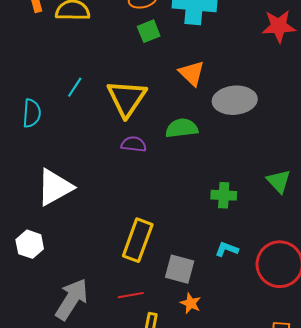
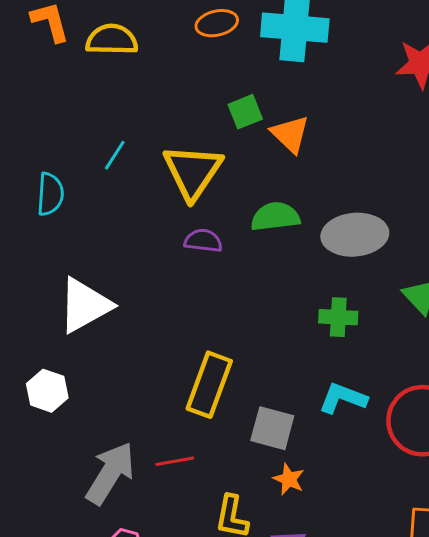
green square: (149, 31) -> (245, 112), moved
gray ellipse: (235, 100) -> (355, 235), moved
cyan L-shape: (227, 249) -> (343, 398), size x1.4
red line: (131, 295) -> (175, 461), moved

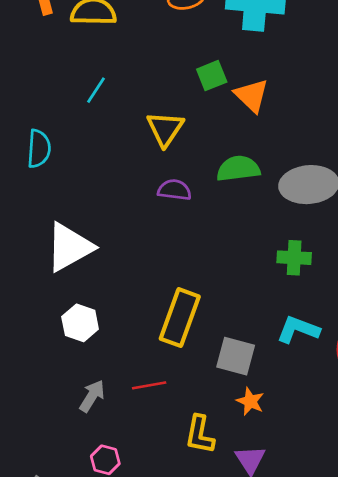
cyan line: (115, 155) -> (96, 90), moved
yellow triangle: (193, 172) -> (165, 129), size x0.7
white hexagon: (47, 391) -> (80, 323), moved
gray arrow: (110, 473) -> (92, 396), size x0.6

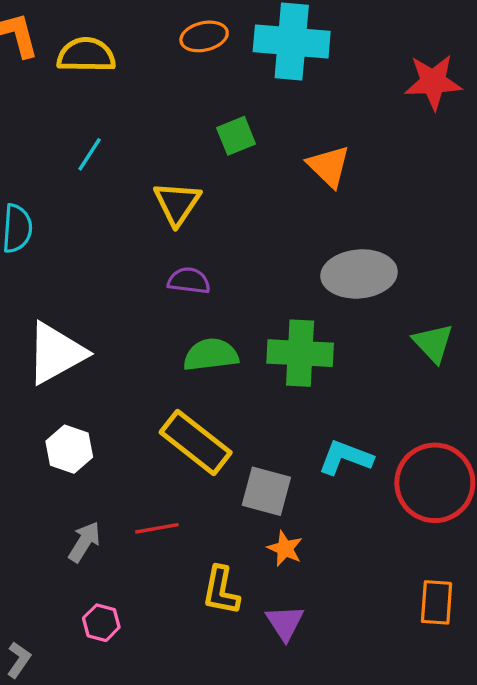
orange triangle: (252, 96) -> (329, 166), moved
green semicircle: (238, 169) -> (211, 355), moved
green cross: (294, 258) -> (300, 353), moved, size x1.5
yellow rectangle: (180, 318) -> (196, 442), turned -72

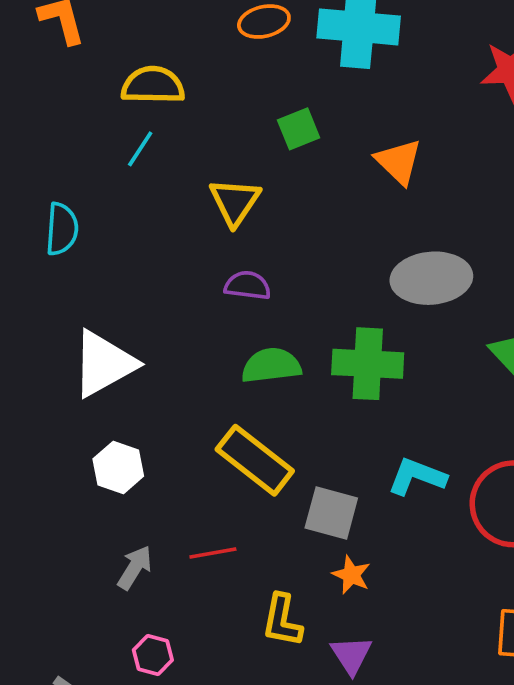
yellow semicircle: (86, 55) -> (153, 85), moved

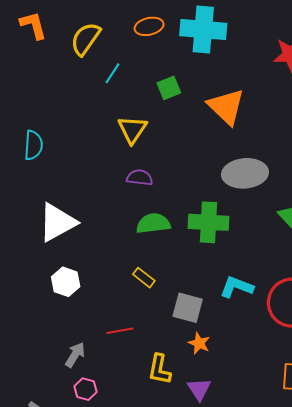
yellow semicircle: (153, 85) -> (85, 39), moved, turned -56
cyan line: (140, 149) -> (113, 73), moved
orange triangle: (399, 162) -> (226, 107), size x1.4
yellow rectangle: (255, 460) -> (144, 278), size x0.5
gray arrow: (135, 568) -> (75, 355), moved

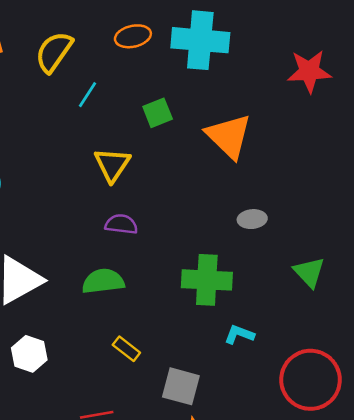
gray ellipse: (245, 173) -> (252, 219), size x0.5
green semicircle: (153, 223) -> (103, 281), moved
cyan L-shape: (237, 287) -> (239, 334), moved, size x0.7

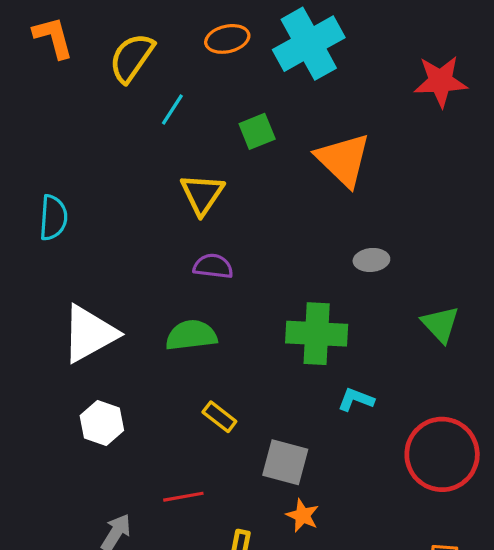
cyan cross: (200, 40) -> (309, 44), turned -34

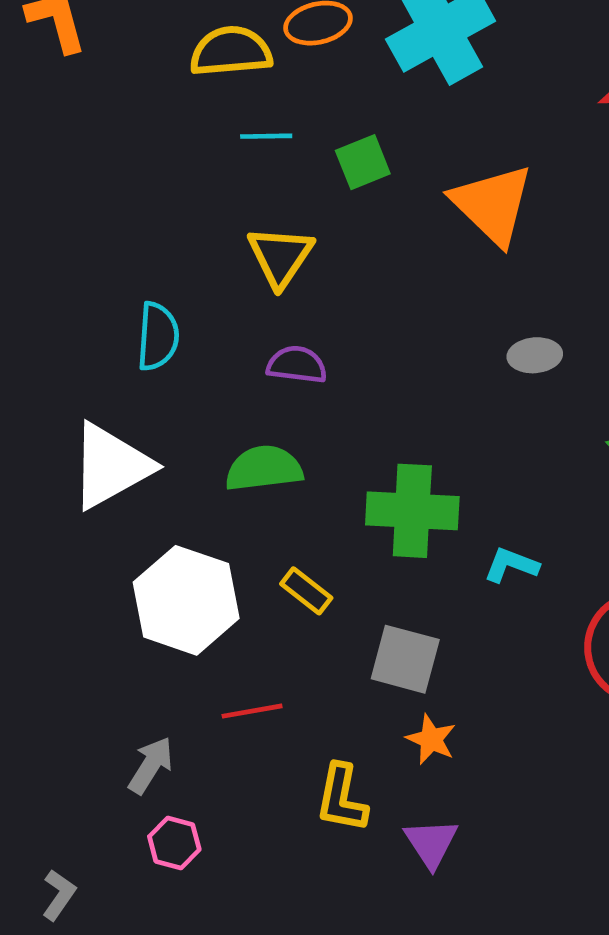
yellow semicircle: (132, 58) -> (231, 51), moved, turned 50
cyan line: (172, 109) -> (266, 136), moved, turned 56
cyan semicircle: (53, 218) -> (158, 336), moved
green cross: (317, 334) -> (412, 511), moved
white hexagon: (102, 423) -> (186, 600), moved, size x1.6

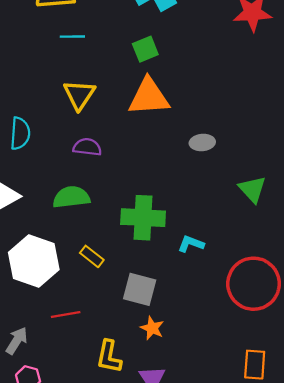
green square: (363, 162) -> (145, 49), moved
orange triangle: (492, 204) -> (149, 97), moved, turned -48

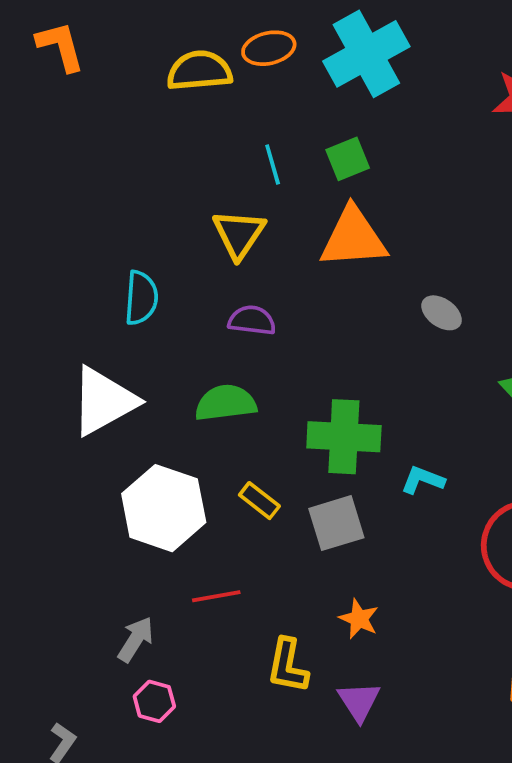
cyan line: (72, 37) -> (273, 165), moved, turned 75
gray ellipse: (202, 143) -> (442, 313), turned 40
gray square: (140, 289) -> (336, 523), moved, turned -32

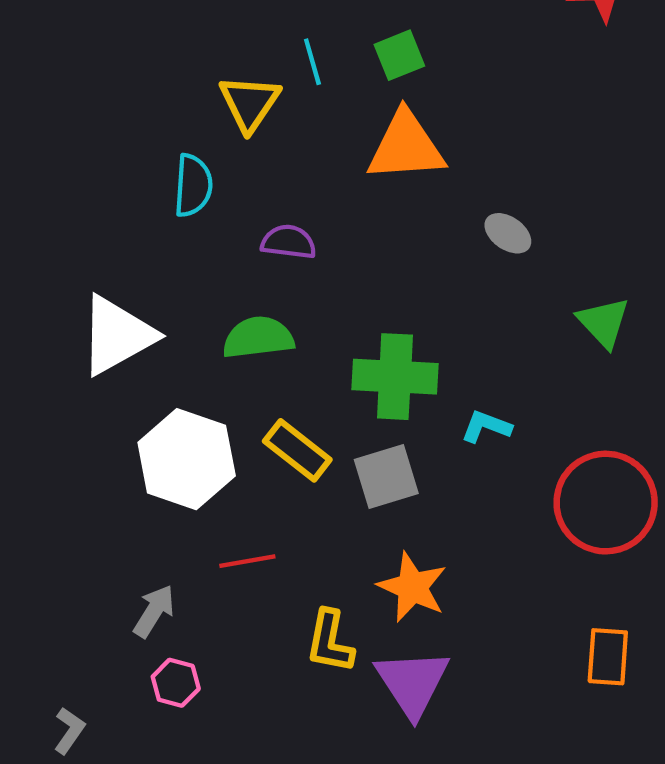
yellow triangle: (239, 234) -> (250, 103), moved
cyan semicircle: (141, 298) -> (193, 186), moved
yellow rectangle: (259, 501) -> (297, 450), size x1.4
orange star: (359, 619) -> (412, 587), size x1.5
purple triangle: (359, 701) -> (412, 683), size x1.5

